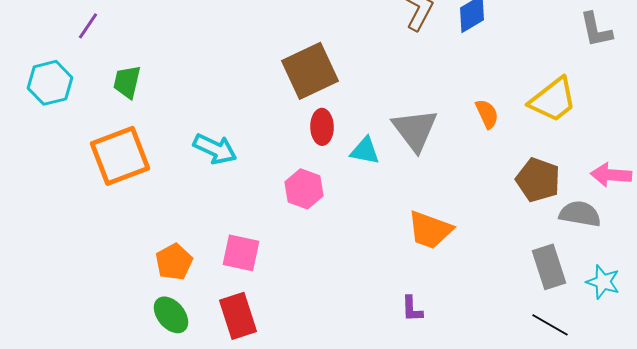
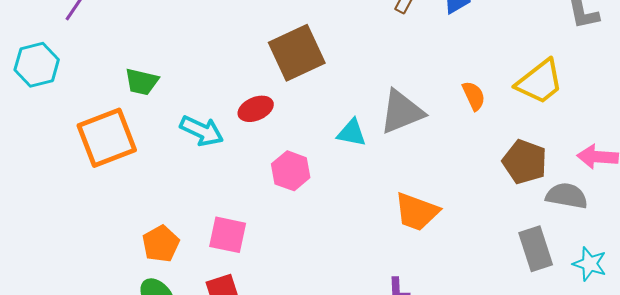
green trapezoid: (127, 82) -> (142, 82), moved, turned -90
red ellipse: (322, 127) -> (256, 109), moved, turned 68
gray triangle: (415, 130) -> (402, 112), turned 45

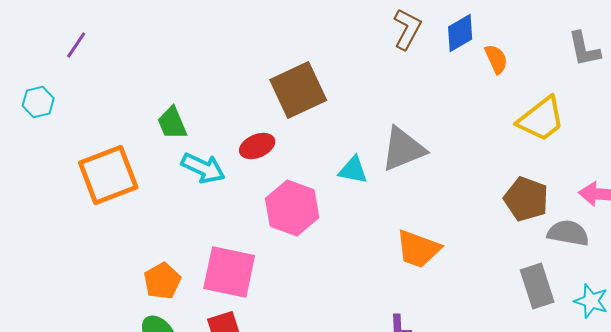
cyan hexagon: (37, 65) -> (38, 102), size x0.7
green trapezoid: (142, 82) -> (172, 123), moved, turned 54
orange semicircle: (474, 96) -> (496, 59), moved
pink hexagon: (291, 171) -> (292, 208), size x1.4
pink square: (228, 235) -> (229, 272), size x1.4

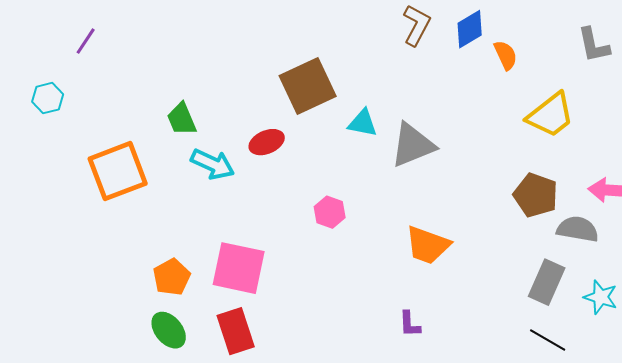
cyan triangle: (353, 170) -> (363, 123), moved
pink hexagon: (292, 208) -> (330, 212), moved, size x0.6
gray rectangle: (537, 286) -> (547, 282), turned 42

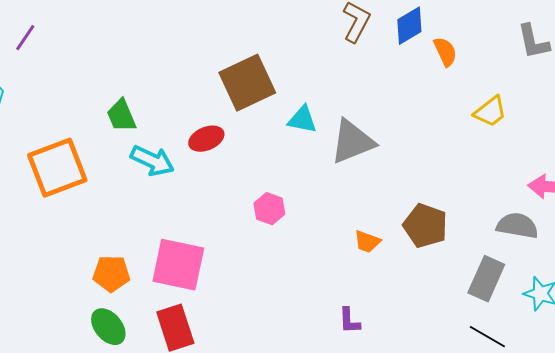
yellow trapezoid: (551, 115) -> (490, 112), size x0.7
brown pentagon: (536, 195) -> (425, 226), moved
orange trapezoid: (428, 245) -> (367, 242), size x0.6
orange pentagon: (172, 277) -> (111, 274), turned 30

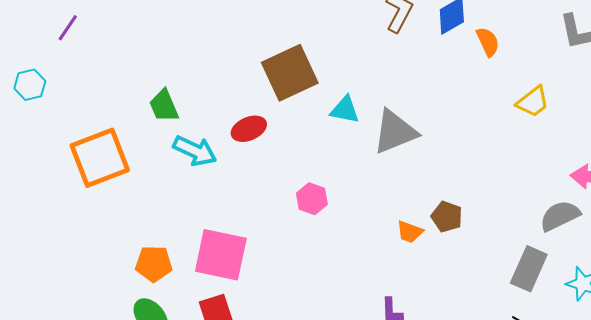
brown pentagon: (425, 226) -> (447, 217), moved, size x0.7
gray semicircle: (517, 226) -> (560, 216), turned -36

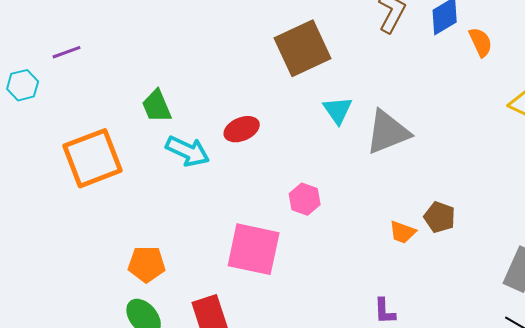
purple line: (68, 28) -> (67, 52), moved, turned 36
brown square: (290, 73) -> (303, 48), moved
cyan triangle: (345, 110) -> (338, 110), turned 44
pink square: (221, 255) -> (254, 249), moved

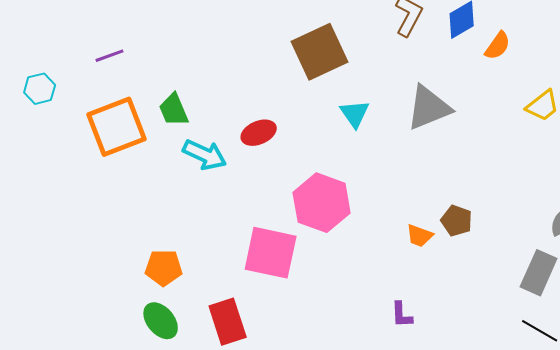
orange semicircle: (481, 42) -> (498, 46), turned 60
purple line: (67, 52) -> (110, 56), moved
gray triangle: (388, 132) -> (429, 108), moved
orange square: (93, 158) -> (117, 127), moved
pink hexagon: (305, 199) -> (322, 203), size x1.8

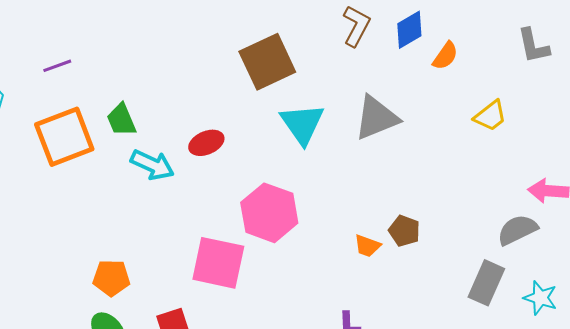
cyan triangle: (355, 114) -> (302, 124), size x1.5

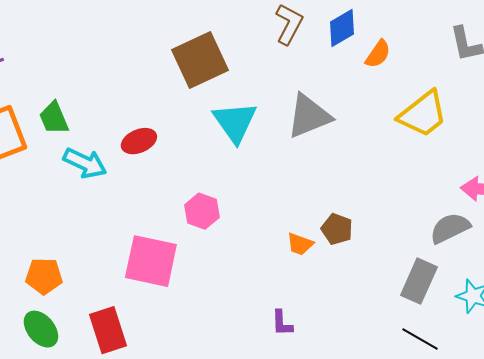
yellow trapezoid: (490, 116) -> (423, 114), size x1.5
pink hexagon: (269, 213) -> (202, 211), size x0.6

